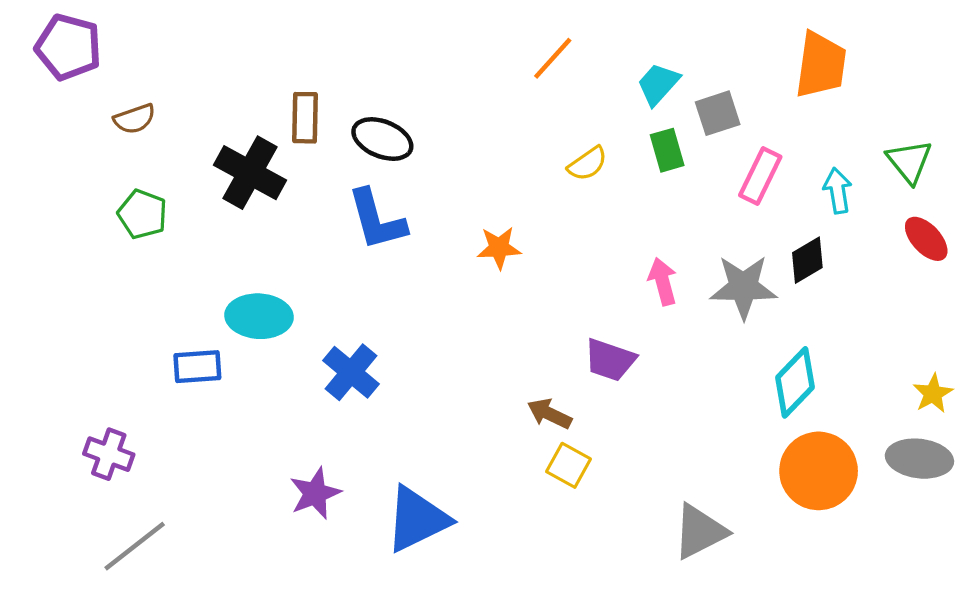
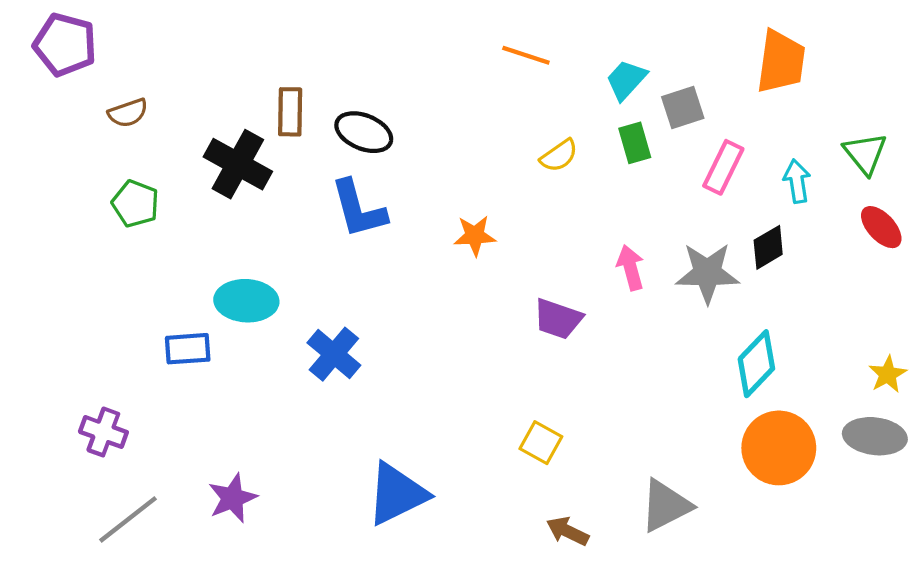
orange line: (553, 58) -> (526, 55), turned 66
purple trapezoid: (610, 360) -> (558, 319), moved
brown arrow: (549, 414) -> (568, 531), moved
purple star: (315, 493) -> (233, 498), moved

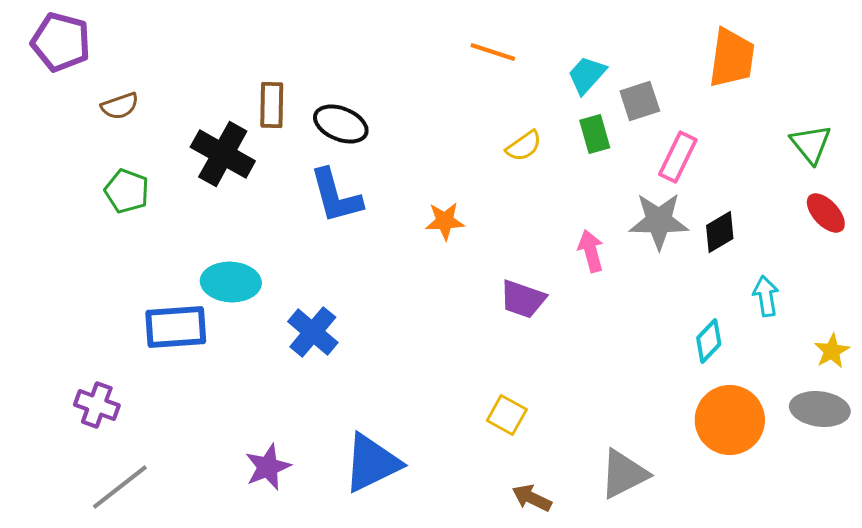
cyan arrow: (797, 181) -> (766, 296), moved
gray star: (707, 273) -> (659, 221), moved
blue rectangle: (188, 349) -> (176, 327), size x1.4
cyan diamond: (756, 364) -> (709, 341), size x0.7
purple star: (233, 498) -> (268, 467), moved

